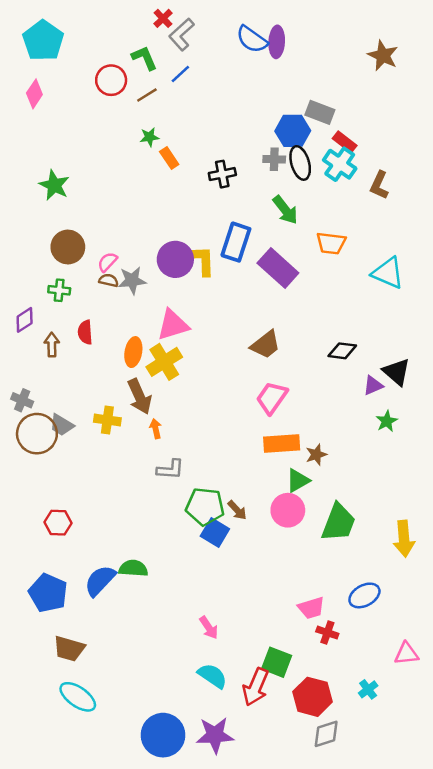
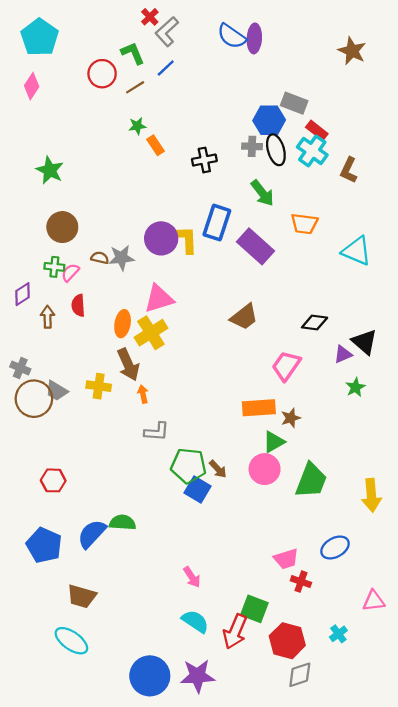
pink semicircle: (107, 262) -> (70, 273), moved
pink trapezoid: (272, 398) -> (286, 366), moved
brown trapezoid: (69, 649) -> (82, 596), moved

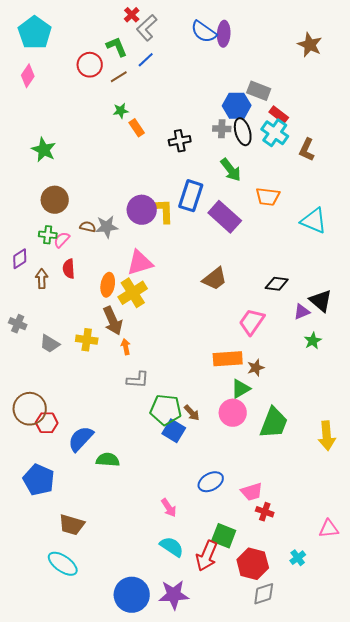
brown circle: (34, 399) -> (30, 409), moved
blue semicircle: (92, 534) -> (81, 439), moved
blue ellipse: (335, 548) -> (211, 482), moved

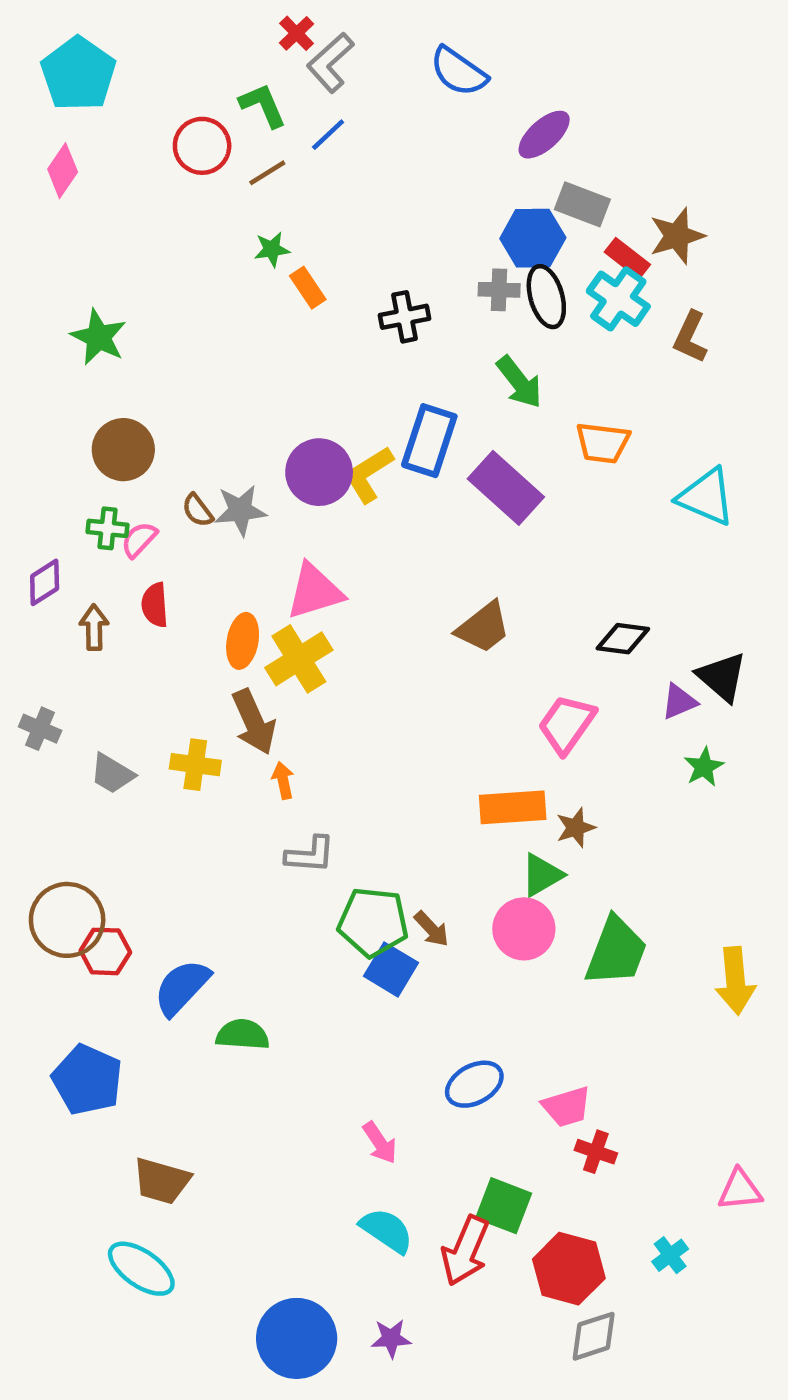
purple ellipse: (224, 34) -> (544, 135), moved, turned 45
brown star: (310, 45) -> (677, 236), moved, turned 30
yellow L-shape: (164, 211) -> (369, 474), turned -120
brown semicircle: (88, 227) -> (198, 510), turned -140
purple star: (174, 595) -> (391, 1338), size x0.6

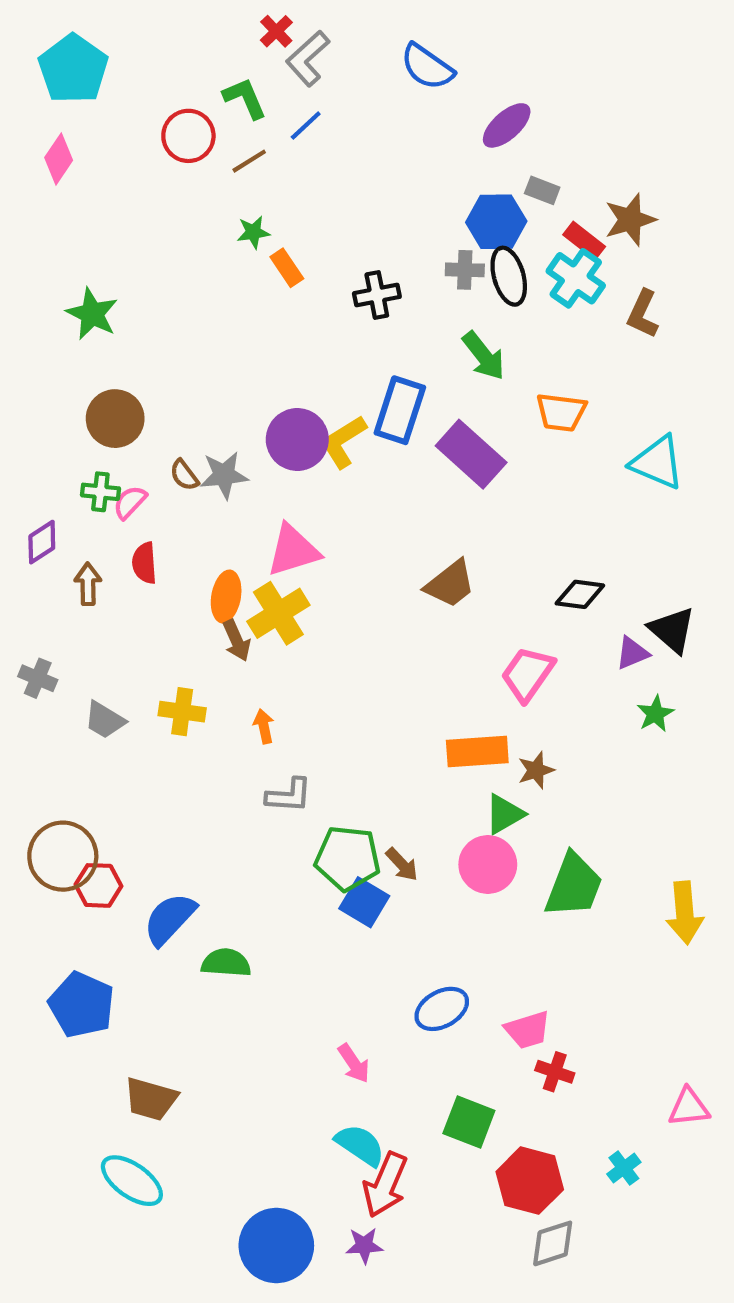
gray rectangle: (582, 204) -> (542, 190), size x0.7
brown arrow: (254, 722) -> (237, 640), moved, size x0.7
red arrow: (465, 1251) -> (385, 1185), moved

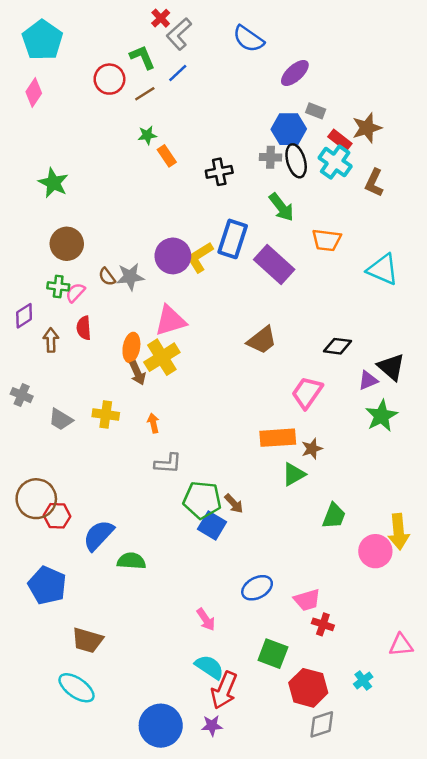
green star: (655, 714) -> (381, 416), size x1.5
pink circle: (488, 864) -> (375, 551), moved
green trapezoid: (574, 885) -> (334, 516), size x0.7

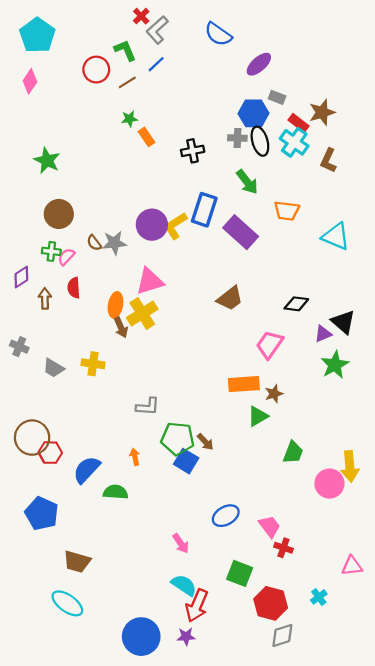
orange arrow: (153, 423) -> (135, 457), moved
pink trapezoid: (307, 600) -> (270, 526), turned -110

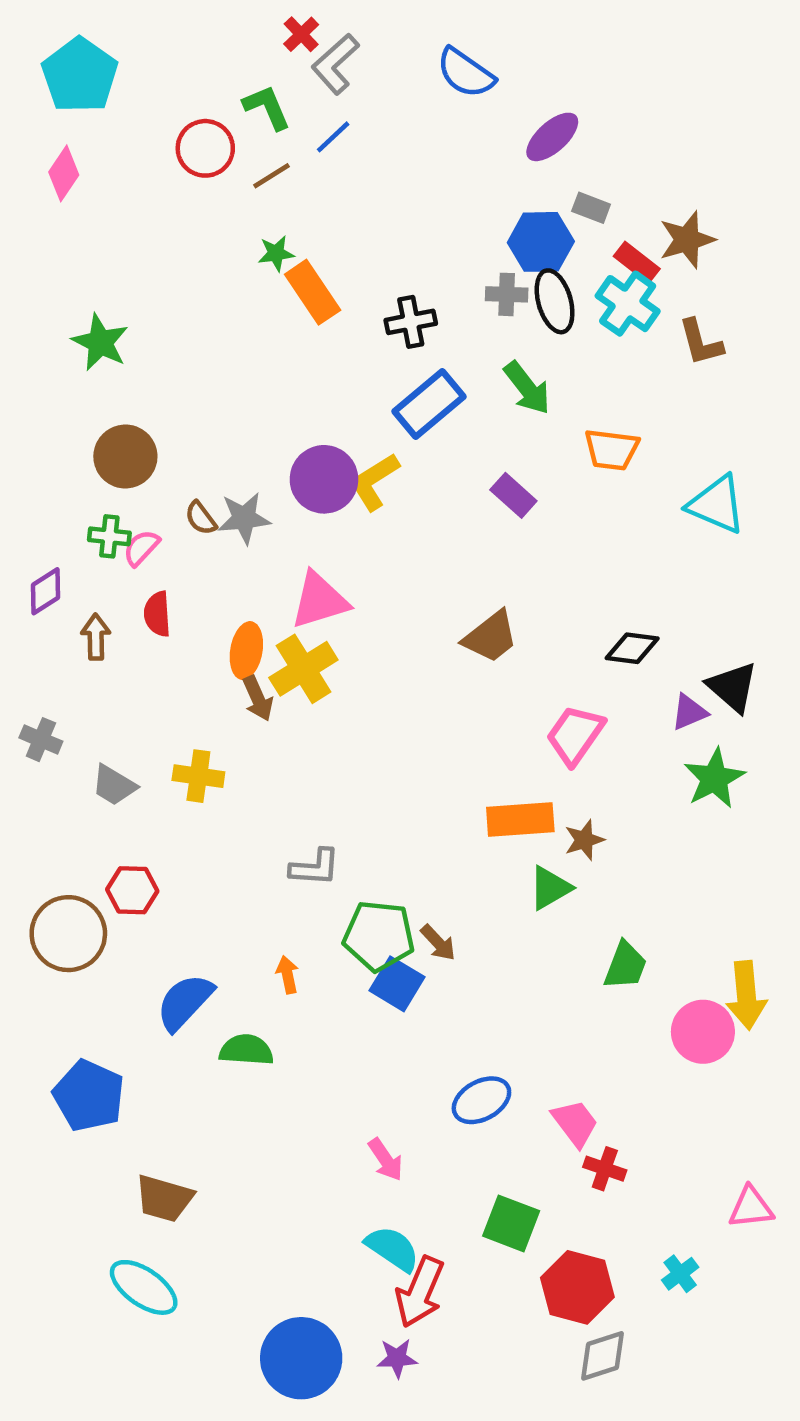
orange rectangle: (147, 137) -> (313, 292), size x1.5
brown L-shape: (328, 160) -> (701, 342), turned -40
blue rectangle: (204, 210) -> (429, 404), moved, turned 32
purple rectangle: (241, 232) -> (513, 495), size x0.6
red hexagon: (50, 453) -> (132, 890), moved

